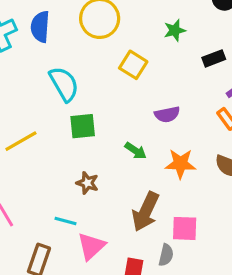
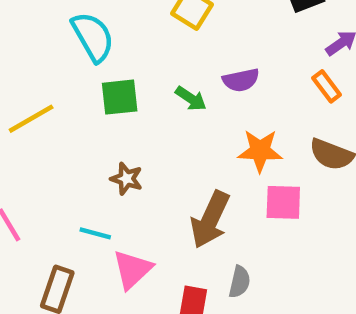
green arrow: (136, 151) -> (191, 99), moved
pink square: (185, 228) -> (283, 202), moved

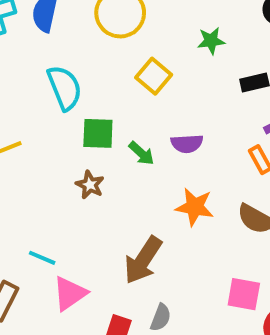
green square: (120, 97) -> (98, 133), moved
brown star: (126, 179) -> (90, 185), moved
pink square: (283, 202) -> (244, 294), moved

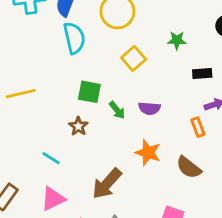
cyan semicircle: (65, 88) -> (74, 38), moved
cyan line: (42, 258) -> (51, 158), moved

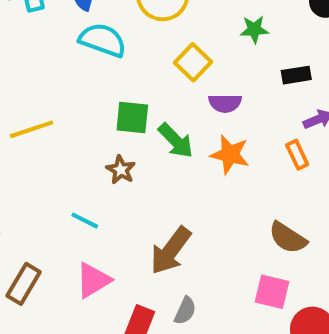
cyan semicircle: (74, 38) -> (103, 40), turned -52
purple semicircle: (149, 108) -> (225, 103), moved
green arrow: (117, 110) -> (176, 141), size x1.4
orange star: (148, 153) -> (230, 154), moved
brown semicircle: (189, 167) -> (288, 238), moved

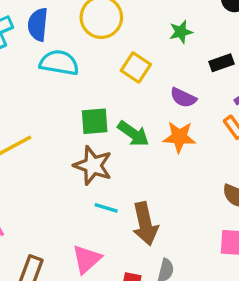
purple semicircle: (225, 103) -> (183, 98), moved, turned 36
brown star: (121, 170) -> (93, 165), size x1.6
cyan line: (85, 221) -> (106, 208), moved
brown arrow: (171, 251) -> (145, 224), turned -39

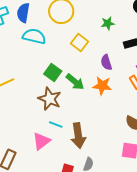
purple semicircle: (183, 98) -> (106, 62), turned 42
green square: (95, 121) -> (53, 73), turned 36
pink triangle: (87, 259) -> (41, 141), moved

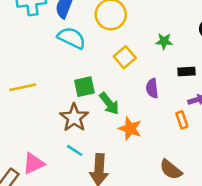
green square: (53, 73) -> (84, 87), turned 30
orange star: (102, 86) -> (130, 129), moved
pink triangle: (41, 141) -> (33, 163), moved

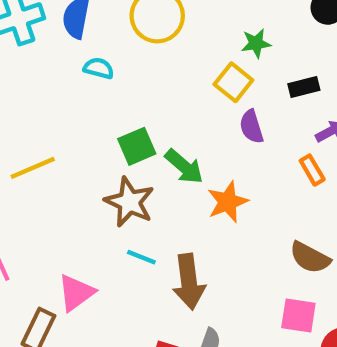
cyan semicircle: (71, 38) -> (99, 68), size x0.6
yellow square: (125, 57) -> (233, 82), moved
orange star: (130, 129) -> (228, 202), turned -30

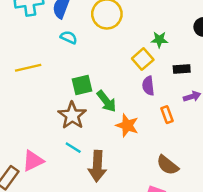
yellow line: (33, 168) -> (28, 68), moved
orange rectangle: (312, 170) -> (167, 115), moved
orange star: (228, 202) -> (127, 125), turned 30

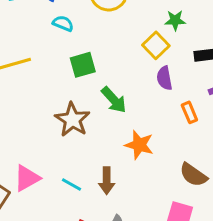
green square: (82, 85) -> (83, 65), moved
orange star: (127, 125) -> (139, 145), moved
cyan line: (73, 148) -> (72, 184), moved
brown arrow: (97, 166) -> (107, 181), size x0.7

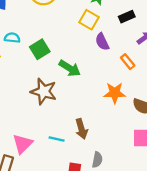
cyan semicircle: (63, 23) -> (12, 38), moved
orange star: (139, 145) -> (115, 93), moved

